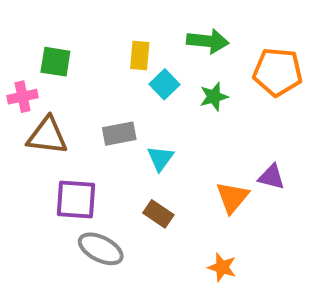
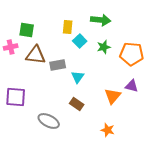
orange pentagon: (278, 72) -> (132, 54), moved
brown triangle: (47, 136) -> (36, 55), moved
purple square: (76, 199) -> (16, 97), moved

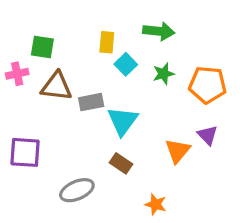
cyan triangle: (78, 77) -> (123, 121), size x1.5
purple triangle: (132, 86) -> (208, 135), turned 32
gray ellipse: (49, 121) -> (77, 190), turned -50
orange star: (108, 130) -> (156, 204), moved

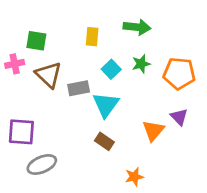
cyan square: (126, 64) -> (111, 69), moved
brown triangle: (56, 86) -> (49, 75), turned 36
gray ellipse: (77, 190) -> (42, 164), moved
orange star: (156, 204) -> (134, 177), turned -30

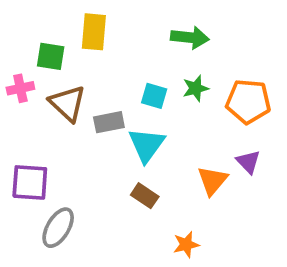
yellow rectangle: (92, 37) -> (94, 32), moved, size x1.4
cyan square: (111, 69) -> (154, 96), turned -30
gray ellipse: (42, 164) -> (58, 228), turned -36

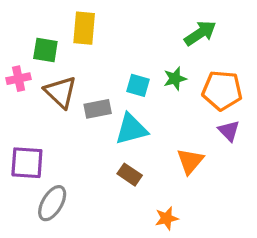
green arrow: (190, 37) -> (200, 33), moved, turned -40
cyan triangle: (147, 145) -> (131, 129), turned 39
purple triangle: (248, 162) -> (229, 131), moved

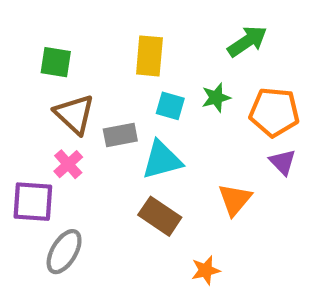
yellow rectangle: (84, 28) -> (149, 56), moved
pink cross: (19, 79) -> (68, 164), moved, turned -30
brown rectangle: (130, 175) -> (160, 216), size x1.4

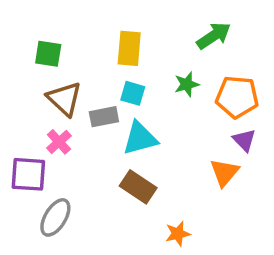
cyan square: (170, 106) -> (133, 93), moved
orange triangle: (235, 200) -> (225, 172), moved

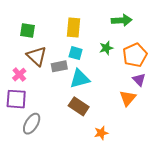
green arrow: (214, 36) -> (122, 20), turned 30
orange pentagon: (237, 97) -> (135, 55), turned -30
pink cross: (59, 142) -> (19, 75), moved

